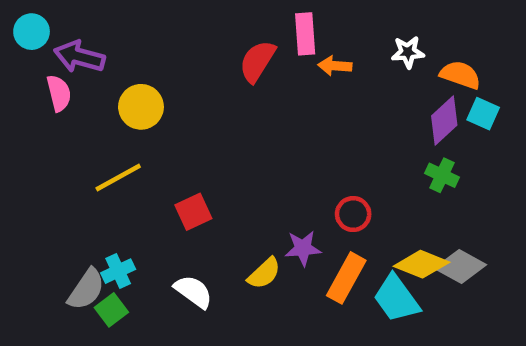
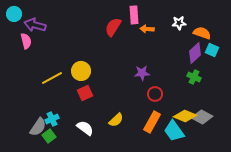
yellow circle: (141, 107) -> (81, 71), moved
purple star: (303, 248) -> (142, 73), moved

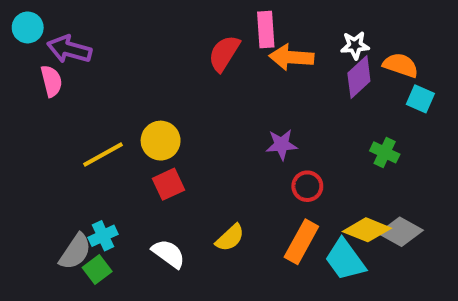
orange arrow: (147, 29) -> (291, 57), size x1.5
purple diamond: (195, 53) -> (359, 77), moved

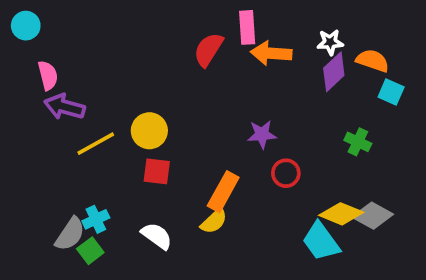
purple arrow: (69, 49) -> (64, 107), moved
red square: (168, 184) -> (157, 171), turned 32
orange rectangle: (301, 242) -> (223, 192), moved

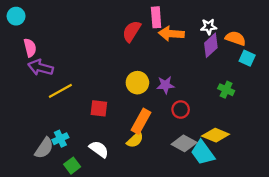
yellow circle: (149, 131) -> (137, 83), moved
gray diamond: (373, 216) -> (184, 143), moved
green square: (90, 251) -> (72, 166), moved

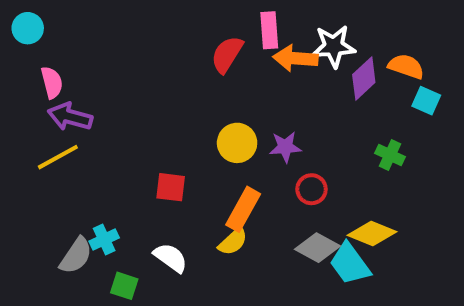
white star: (209, 27) -> (334, 46), moved, size x1.5
yellow line: (60, 91) -> (58, 157), moved
green square: (72, 166) -> (124, 286), turned -35

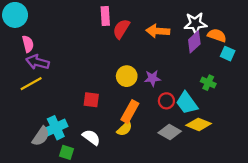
cyan circle: (28, 28) -> (15, 15), size x1.5
pink rectangle: (269, 30) -> (105, 16), moved
white star: (334, 46) -> (195, 24), moved
cyan cross: (104, 240) -> (56, 128), size x1.5
cyan trapezoid: (350, 264) -> (187, 103), moved

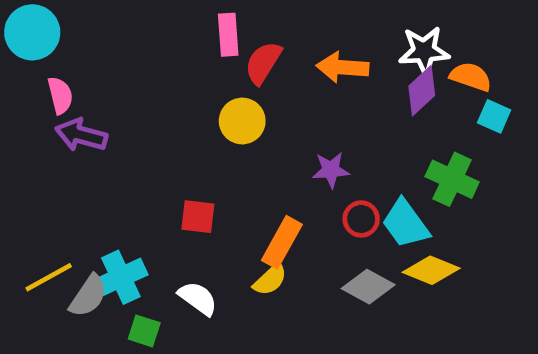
yellow circle: (127, 76) -> (242, 121), moved
green cross: (208, 83) -> (452, 179), size x1.5
yellow line: (31, 84) -> (49, 277), moved

